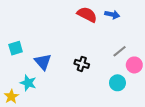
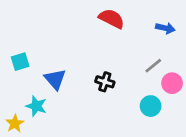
blue arrow: (112, 15) -> (165, 28), moved

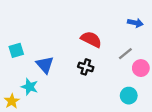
red semicircle: (112, 19) -> (91, 39), moved
cyan circle: (151, 106) -> (129, 96), moved

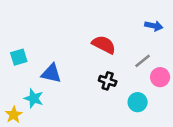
blue triangle: (45, 65) -> (51, 73), turned -36
black cross: (86, 67) -> (108, 81), moved
cyan circle: (129, 96) -> (138, 102), moved

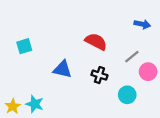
cyan square: (19, 57) -> (24, 46), moved
blue triangle: (51, 73) -> (62, 69), moved
cyan star: (34, 98) -> (35, 104), moved

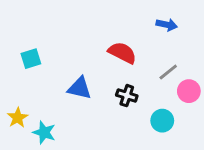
blue arrow: (142, 24) -> (167, 25), moved
yellow star: (13, 106) -> (18, 118), moved

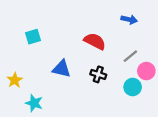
cyan square: (31, 59) -> (33, 37), moved
yellow star: (18, 118) -> (15, 80), moved
cyan circle: (162, 121) -> (133, 87), moved

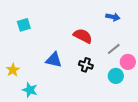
cyan square: (33, 37) -> (24, 25), moved

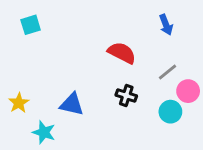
blue arrow: (113, 17) -> (166, 25), turned 56
cyan square: (24, 25) -> (31, 25), moved
blue triangle: (54, 60) -> (72, 104), moved

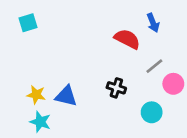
red semicircle: (122, 53) -> (127, 39), moved
yellow star: (19, 103) -> (36, 95), moved, turned -30
cyan circle: (170, 112) -> (152, 112), moved

